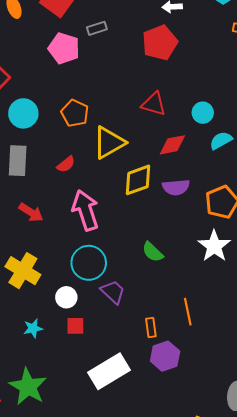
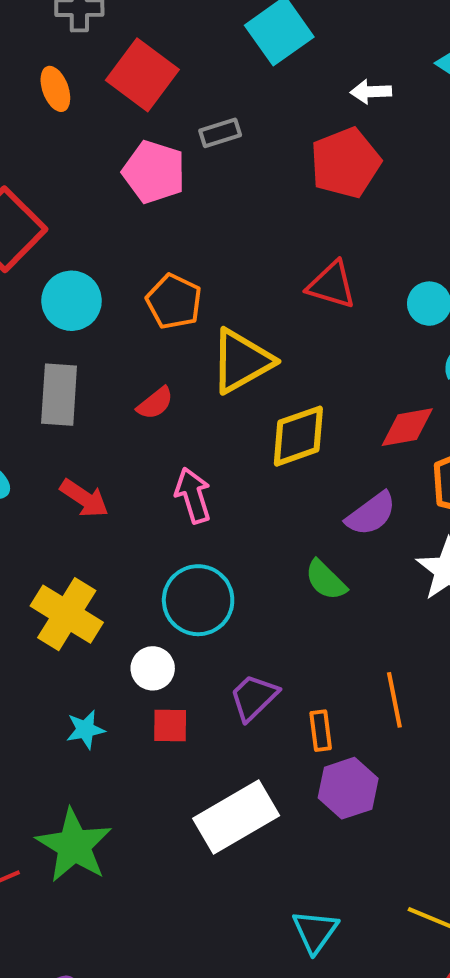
red diamond: (172, 145) -> (407, 427), moved
purple semicircle: (176, 187) -> (371, 514), moved, turned -32
pink arrow: (85, 210) -> (193, 495), size x0.7
purple trapezoid: (113, 292) -> (254, 697), moved, turned -88

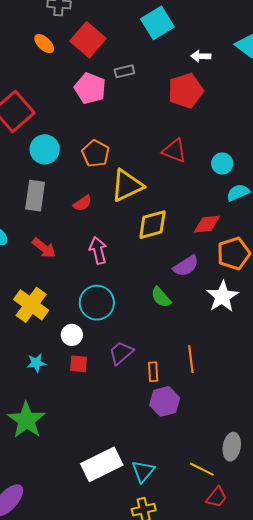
orange ellipse: (55, 89) -> (44, 44), turned -30
white rectangle: (236, 817) -> (102, 464), moved

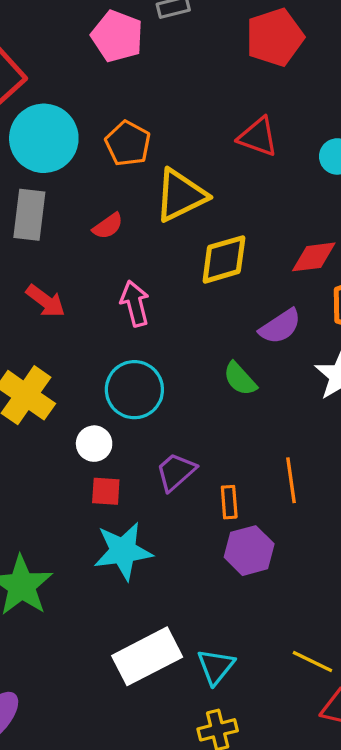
cyan circle: (45, 149) -> (44, 138), size x1.4
cyan star: (36, 363) -> (123, 551), moved, size x1.8

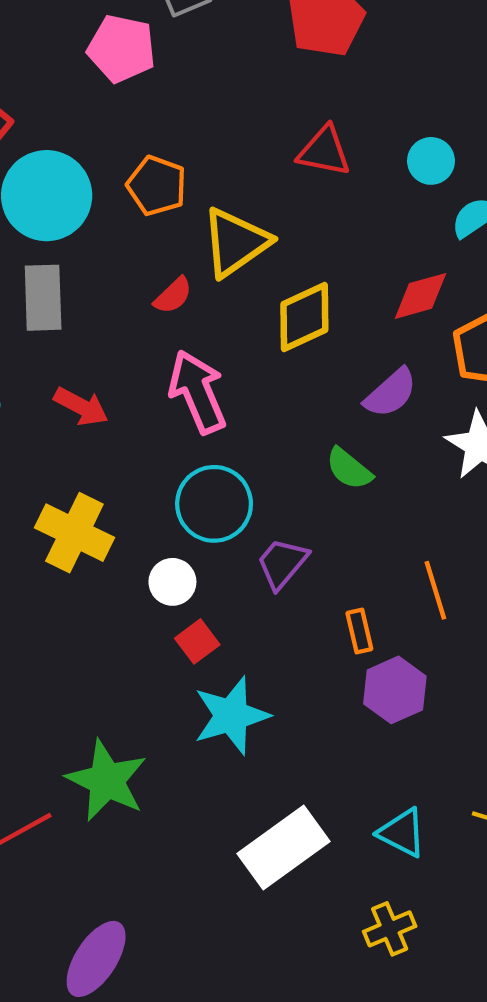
red semicircle: (108, 226) -> (173, 295), moved
pink arrow: (135, 303) -> (198, 392), size x1.4
purple trapezoid: (176, 472) -> (282, 563), moved
red square: (106, 491) -> (197, 641), turned -32
cyan triangle: (216, 667) -> (402, 833), moved, turned -33

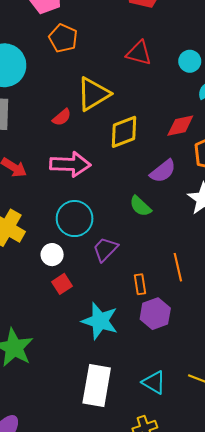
orange pentagon: (157, 186) -> (63, 38), moved
pink arrow: (198, 392) -> (70, 164), turned 111
cyan star: (231, 716) -> (100, 321), moved, turned 30
white rectangle: (284, 847) -> (97, 386), turned -48

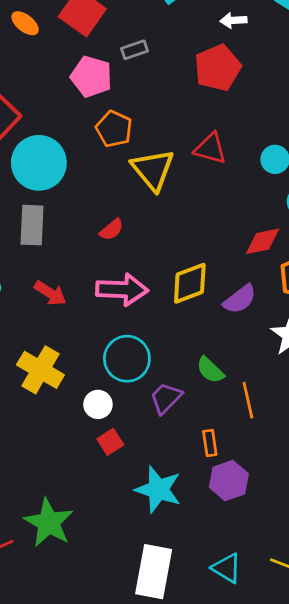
yellow triangle: (93, 94) -> (153, 170), moved, turned -39
yellow diamond: (124, 132) -> (190, 283), moved
green semicircle: (140, 206) -> (210, 370), moved
orange line: (178, 267) -> (248, 400), moved

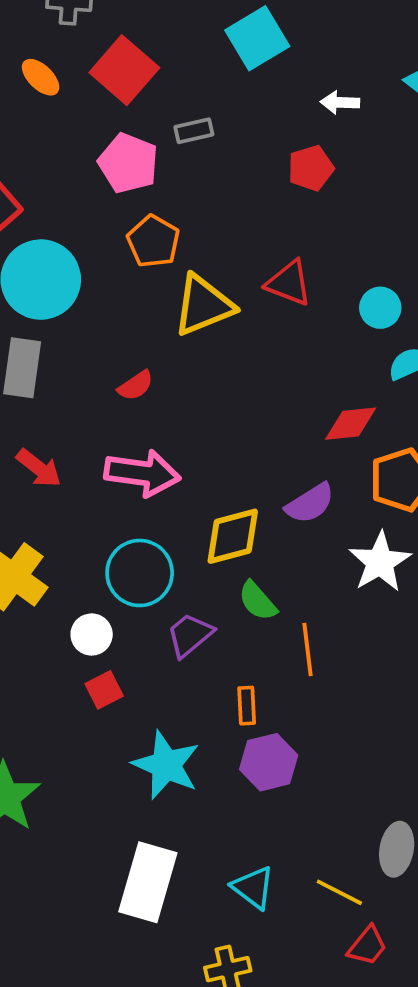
red pentagon: (218, 68) -> (311, 168), size x0.7
yellow triangle: (153, 170) -> (203, 305), turned 42
yellow diamond: (190, 283) -> (233, 536), moved

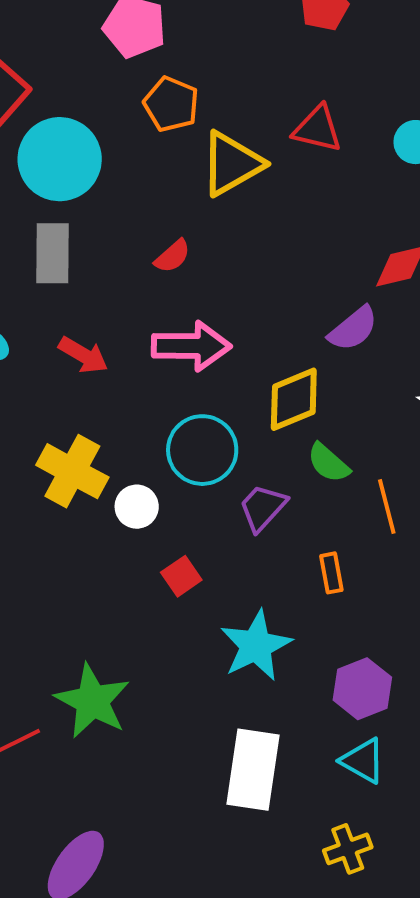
purple semicircle: (310, 503) -> (353, 329), moved
white circle: (92, 635) -> (137, 507), moved
purple hexagon: (269, 762) -> (362, 689), moved
cyan star: (166, 765) -> (256, 646), turned 30

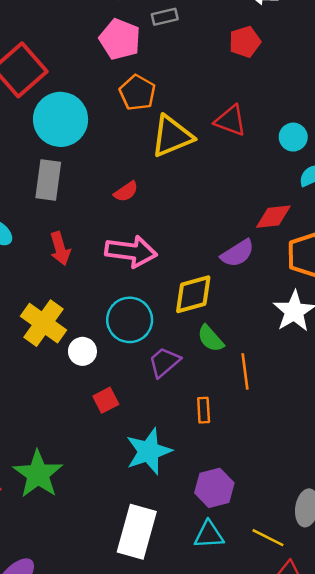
red arrow: (83, 355) -> (60, 249), turned 36
cyan triangle: (363, 761) -> (209, 535), turned -40

